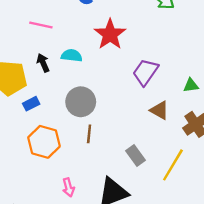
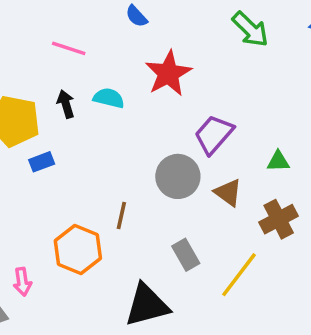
gray circle: (81, 102) -> (178, 176), moved
orange hexagon: (44, 142) -> (78, 249), moved
pink arrow: (68, 187) -> (22, 282), moved

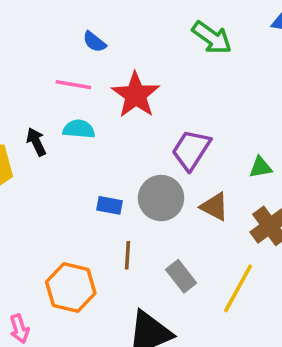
pink line: (69, 48) -> (73, 85), moved
blue rectangle: (42, 162) -> (109, 205), moved, turned 40
brown line: (121, 216) -> (128, 255), moved

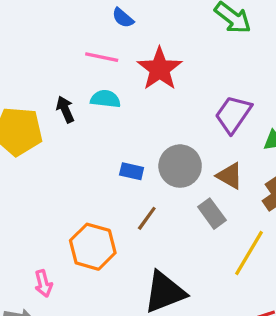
purple trapezoid: (191, 150) -> (233, 114), moved
brown line: (128, 255) -> (147, 218), turned 30
gray rectangle: (181, 276) -> (212, 214), moved

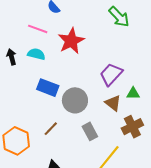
blue rectangle: (132, 171) -> (48, 88), moved, size x1.5
brown triangle: (230, 176) -> (113, 103), moved

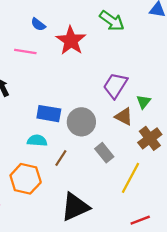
red star: (71, 41) -> (71, 41), moved
cyan semicircle: (36, 54) -> (37, 141), moved
green triangle: (133, 93) -> (144, 102), turned -40

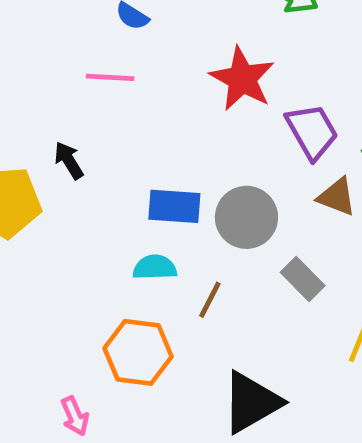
red star: (71, 41) -> (242, 79), moved
purple trapezoid: (115, 85) -> (312, 131), turned 124

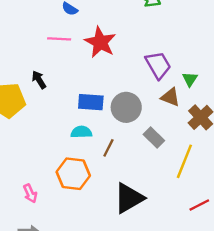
red star: (242, 79) -> (100, 42), moved
pink arrow: (75, 416) -> (30, 193), moved

